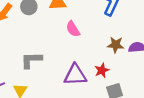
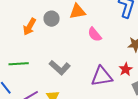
gray L-shape: (31, 60) -> (60, 68), turned -130

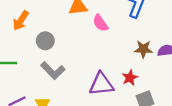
gray circle: (52, 19) -> (45, 41), moved
pink semicircle: (95, 34) -> (100, 23), moved

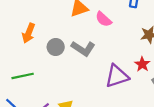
gray L-shape: (53, 71) -> (83, 48), moved

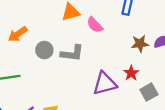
orange arrow: (29, 33) -> (18, 34), turned 30
gray L-shape: (83, 48) -> (72, 53), turned -30

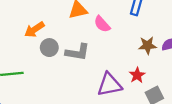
orange arrow: (18, 34) -> (34, 30), moved

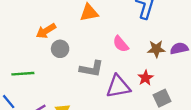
pink semicircle: (102, 24) -> (121, 44), moved
gray L-shape: (78, 52) -> (91, 69), moved

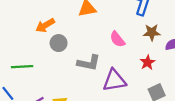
brown star: (156, 49) -> (152, 32), moved
red star: (145, 78) -> (148, 62), moved

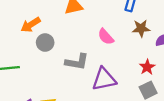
red star: (148, 62) -> (147, 67), moved

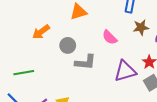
gray circle: (45, 43) -> (68, 45), moved
purple triangle: (104, 79) -> (125, 71), moved

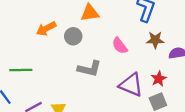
gray circle: (68, 45) -> (73, 36), moved
purple triangle: (125, 71) -> (131, 85), turned 30

